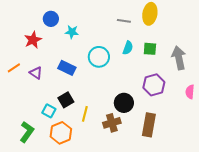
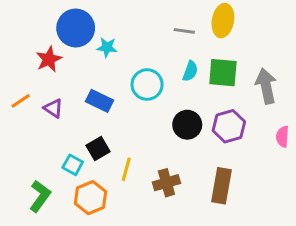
blue circle: (51, 19) -> (76, 28), size x1.6
green square: (150, 49) -> (223, 73), size x1.5
black circle: (124, 103) -> (187, 125), moved

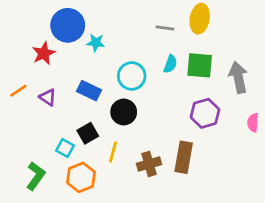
black circle: (187, 125) -> (124, 112), moved
brown rectangle: (221, 186) -> (184, 157), moved

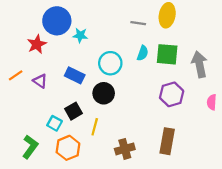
brown rectangle: (184, 157) -> (167, 141), moved
brown cross: (149, 164) -> (125, 149), moved

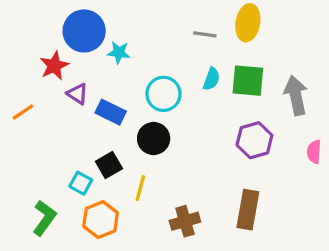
purple triangle: (40, 81) -> (77, 94), moved

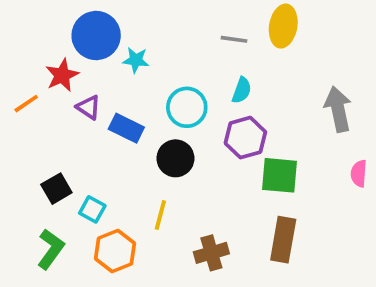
green square: (248, 81) -> (279, 175), moved
orange line: (23, 112) -> (26, 104), moved
purple hexagon: (254, 140) -> (245, 138), moved
black square: (109, 165) -> (56, 189), moved

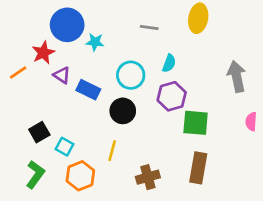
gray line: (234, 39) -> (149, 27), moved

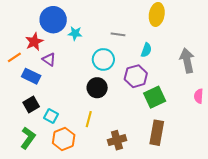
gray line: (149, 27) -> (118, 34), moved
cyan semicircle: (169, 63) -> (146, 50), moved
blue rectangle: (88, 90) -> (31, 76), moved
green square: (196, 123) -> (155, 97), turned -30

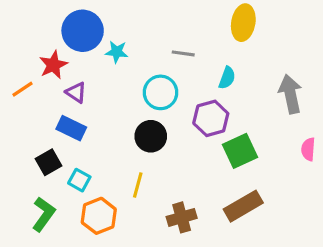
blue rectangle: (31, 76) -> (71, 128), moved
brown rectangle: (157, 133) -> (243, 206), turned 50

